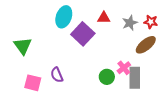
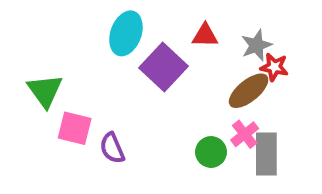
red star: (151, 22) -> (274, 67), moved
brown ellipse: (146, 45) -> (249, 91), moved
pink square: (33, 83) -> (75, 128), moved

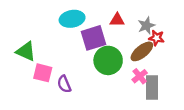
cyan ellipse: (126, 33) -> (72, 19), turned 60
purple square: (164, 67) -> (93, 38), turned 30
green triangle: (45, 91) -> (26, 51), turned -30
green circle: (211, 152) -> (108, 60), moved, size x1.6

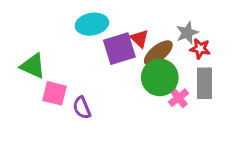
red triangle: (117, 20) -> (140, 39), moved, turned 42
brown ellipse: (142, 51) -> (158, 53), moved
green circle: (108, 60) -> (160, 77), moved
gray rectangle: (152, 87) -> (204, 83), moved

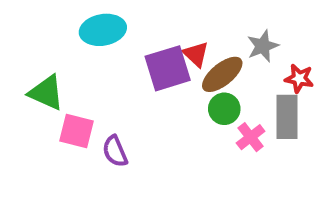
cyan ellipse: (92, 24) -> (103, 30), moved
red star: (200, 49) -> (299, 78), moved
green circle: (160, 77) -> (224, 109), size x0.6

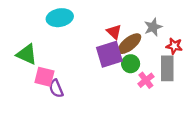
purple square: (168, 68) -> (109, 54), moved
purple semicircle: (115, 151) -> (56, 89), moved

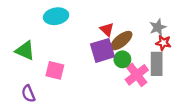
gray star: (153, 27) -> (158, 27), moved
pink square: (44, 77) -> (55, 70), moved
pink cross: (146, 80) -> (137, 75), size x1.5
purple semicircle: (56, 89) -> (28, 94), moved

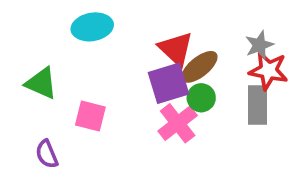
red triangle: (107, 29) -> (176, 49), size x1.5
red star: (163, 43) -> (268, 71), size x1.5
pink cross: (137, 75) -> (178, 123), moved

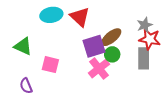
red triangle: (176, 49) -> (80, 17), moved

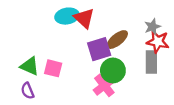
cyan ellipse: (51, 15) -> (67, 16), moved
green triangle: (23, 46) -> (30, 66), moved
green circle: (112, 54) -> (113, 70), moved, size x1.5
pink cross: (99, 69) -> (104, 85), moved

